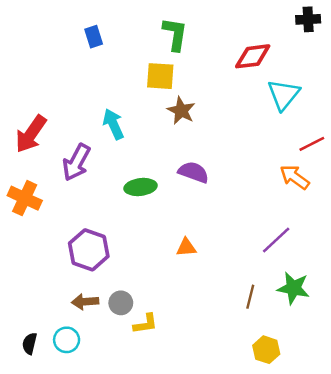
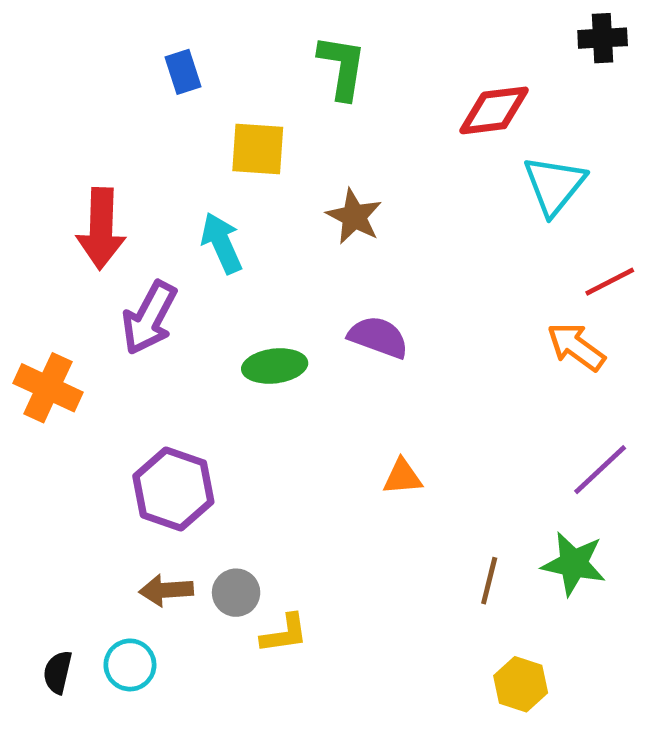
yellow square: (160, 76) -> (258, 149), moved
red arrow: (31, 134) -> (101, 229), moved, turned -33
purple line: (276, 240) -> (600, 470), moved
orange triangle: (186, 247) -> (402, 477), moved

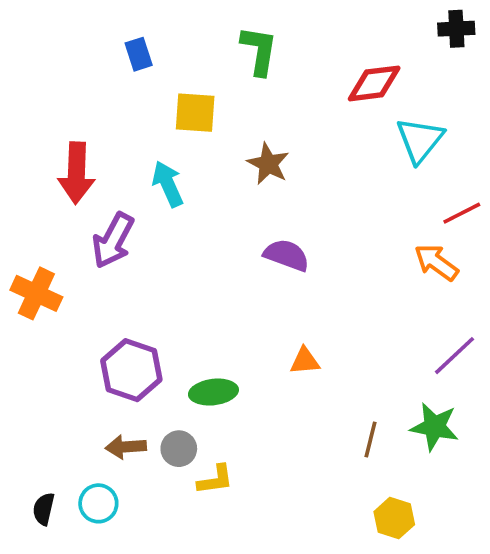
green ellipse: (275, 366) -> (213, 392), moved

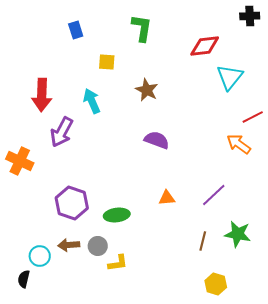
yellow square: (195, 113) -> (107, 62), size x0.7
purple line: (455, 356) -> (214, 195), moved
cyan circle: (98, 503) -> (40, 256), moved

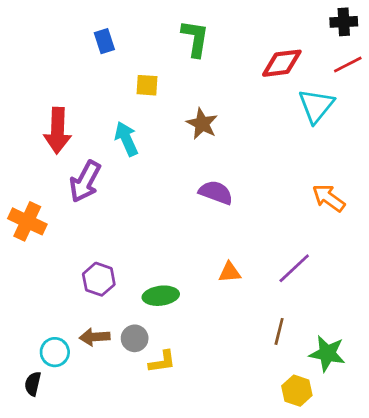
red line: (253, 117) -> (348, 65), moved
purple hexagon: (72, 203) -> (99, 279), size x0.7
green star: (238, 234) -> (327, 353), moved

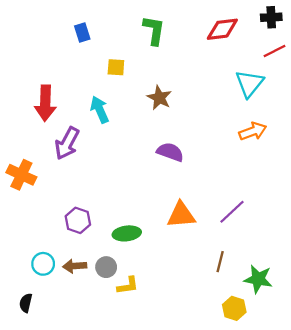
red diamond: (282, 63) -> (222, 29), moved
orange arrow: (329, 198) -> (253, 131), moved, turned 124
orange triangle: (230, 272) -> (181, 215), size x1.6
cyan circle: (55, 352) -> (43, 264), moved

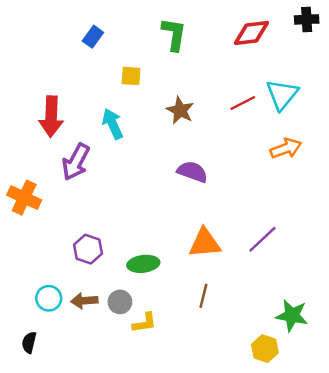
blue rectangle: (82, 32) -> (93, 37), turned 54
red line: (274, 51) -> (243, 103), moved
brown line: (220, 262) -> (203, 296), moved

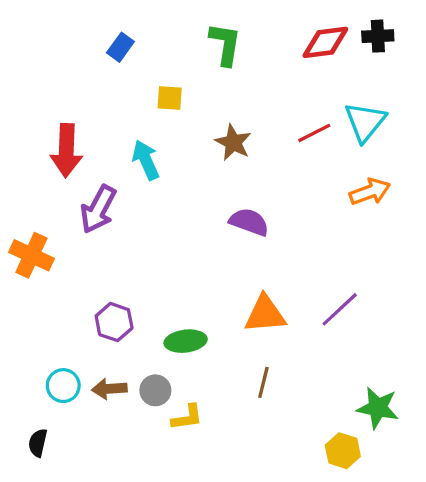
black cross: (307, 19) -> (378, 36), moved

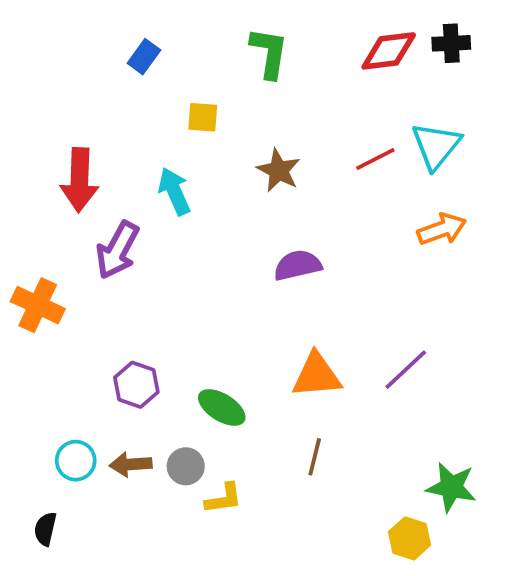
purple semicircle: (249, 222) -> (298, 265), turned -33
green ellipse: (186, 341) -> (222, 407), turned 39

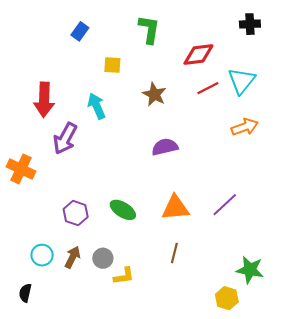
red diamond: (389, 51) -> (198, 54), moved
green ellipse: (222, 407) -> (123, 210), moved
brown arrow: (131, 464) -> (72, 257), turned 120

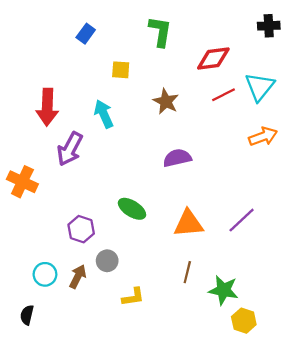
green ellipse: (123, 210) -> (132, 209), moved
gray circle: (103, 258) -> (107, 261), moved
green star: (250, 270) -> (224, 290), moved

